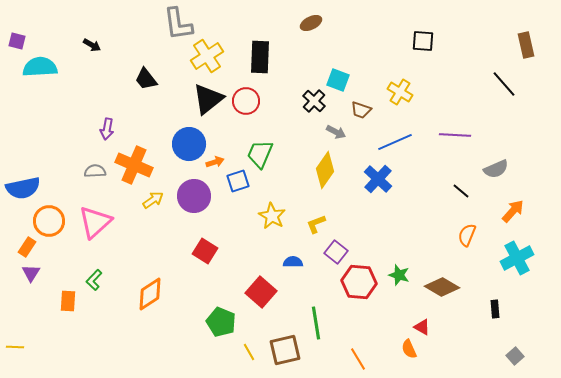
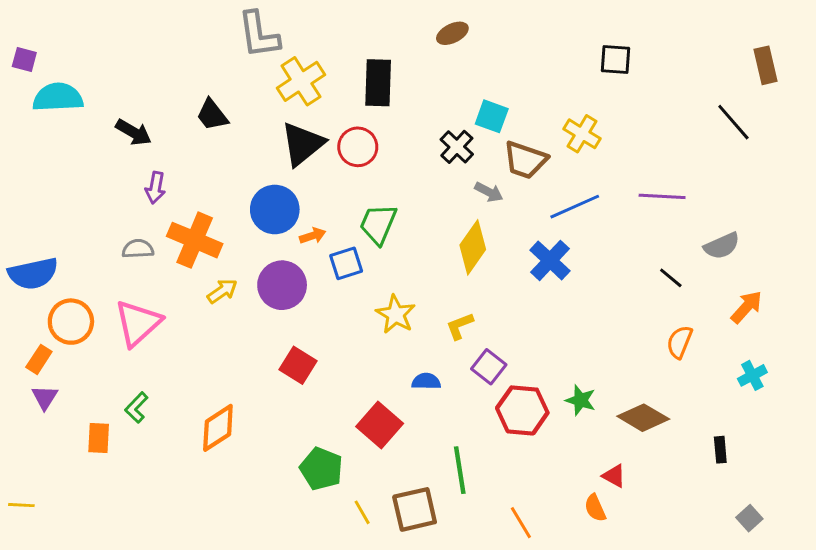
black arrow: (92, 45) -> (134, 132), moved, size x1.4
brown trapezoid: (361, 110) -> (525, 160), size x1.5
cyan cross: (517, 258) -> (752, 375), size x0.6

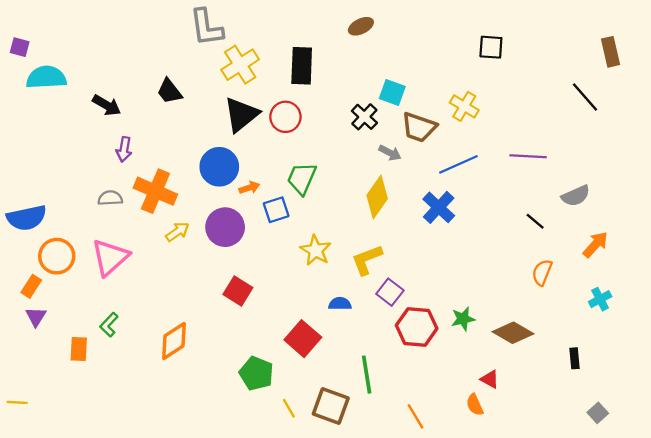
yellow L-shape: (460, 326) -> (367, 260), size x1.4
green star: (581, 400) -> (463, 319), turned -30
brown square: (415, 509) -> (331, 406), turned 33

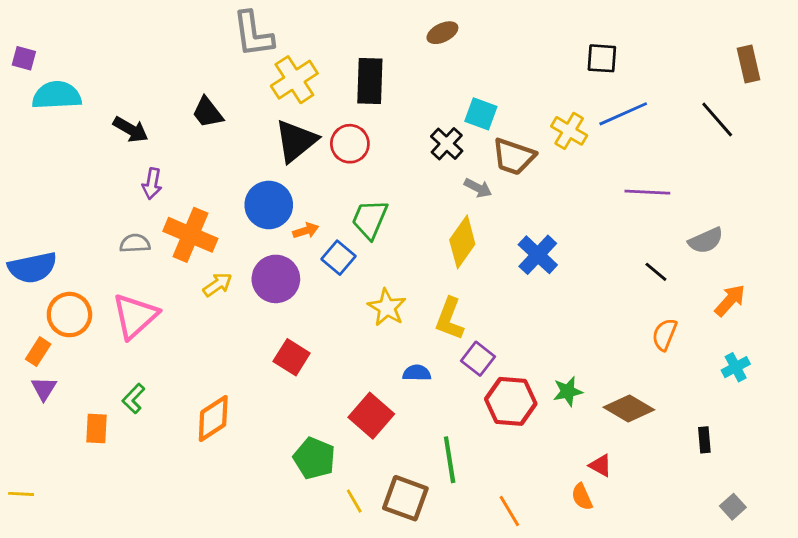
blue line: (458, 164) -> (623, 114), moved
blue square: (276, 210) -> (338, 258), turned -32
yellow L-shape: (367, 260) -> (450, 319), turned -48

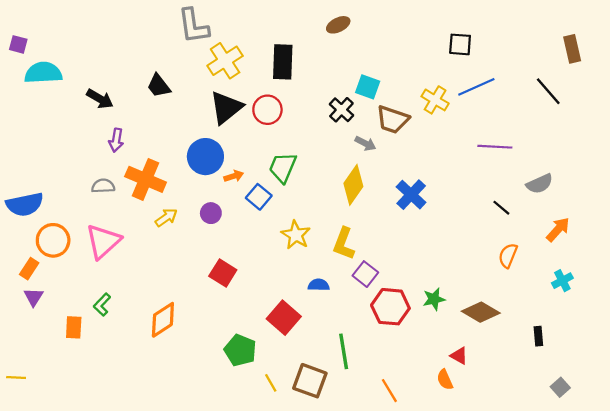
purple circle: (276, 279) -> (211, 213), size x0.6

